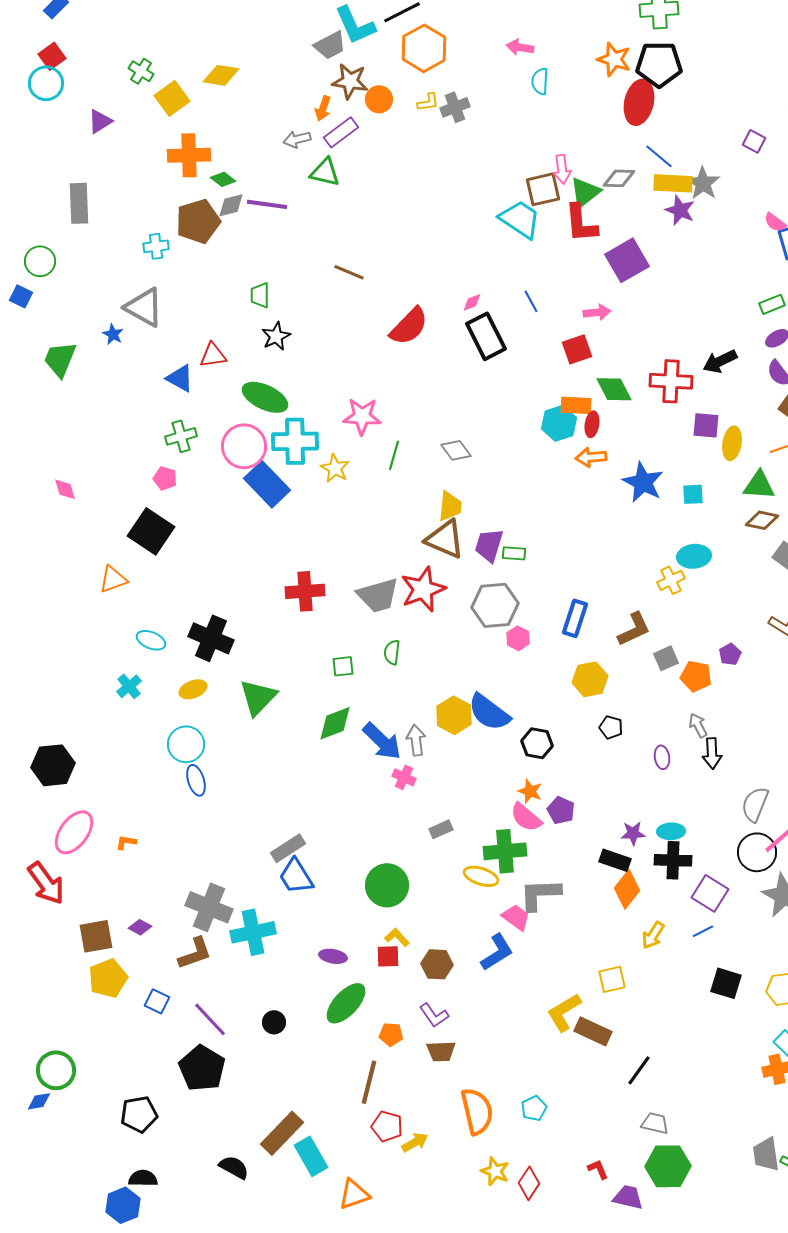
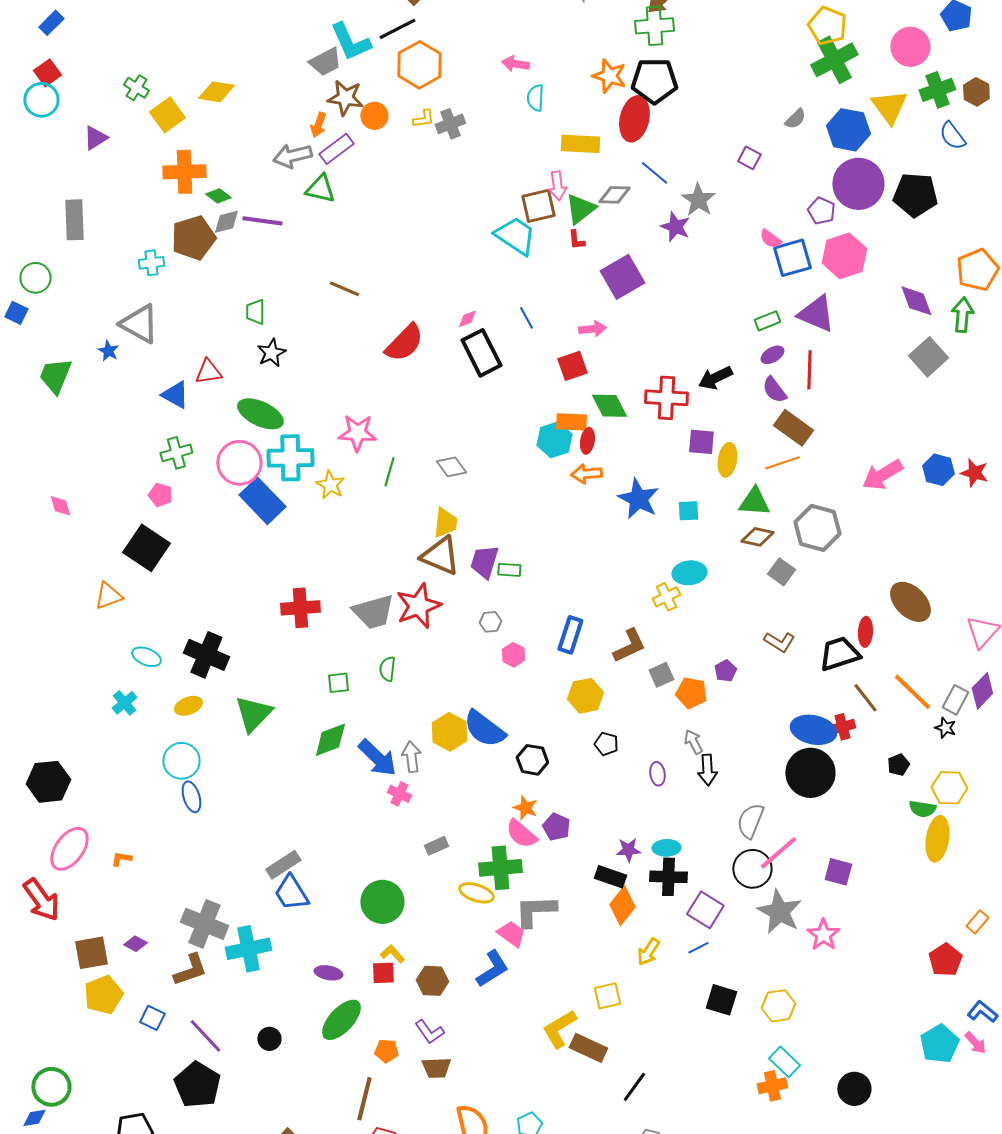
gray arrow: (297, 139) -> (292, 156), size x1.4
yellow rectangle: (673, 183) -> (580, 144), moved
red L-shape: (581, 223) -> (576, 240), size x0.5
gray hexagon: (495, 605) -> (490, 622), size x0.5

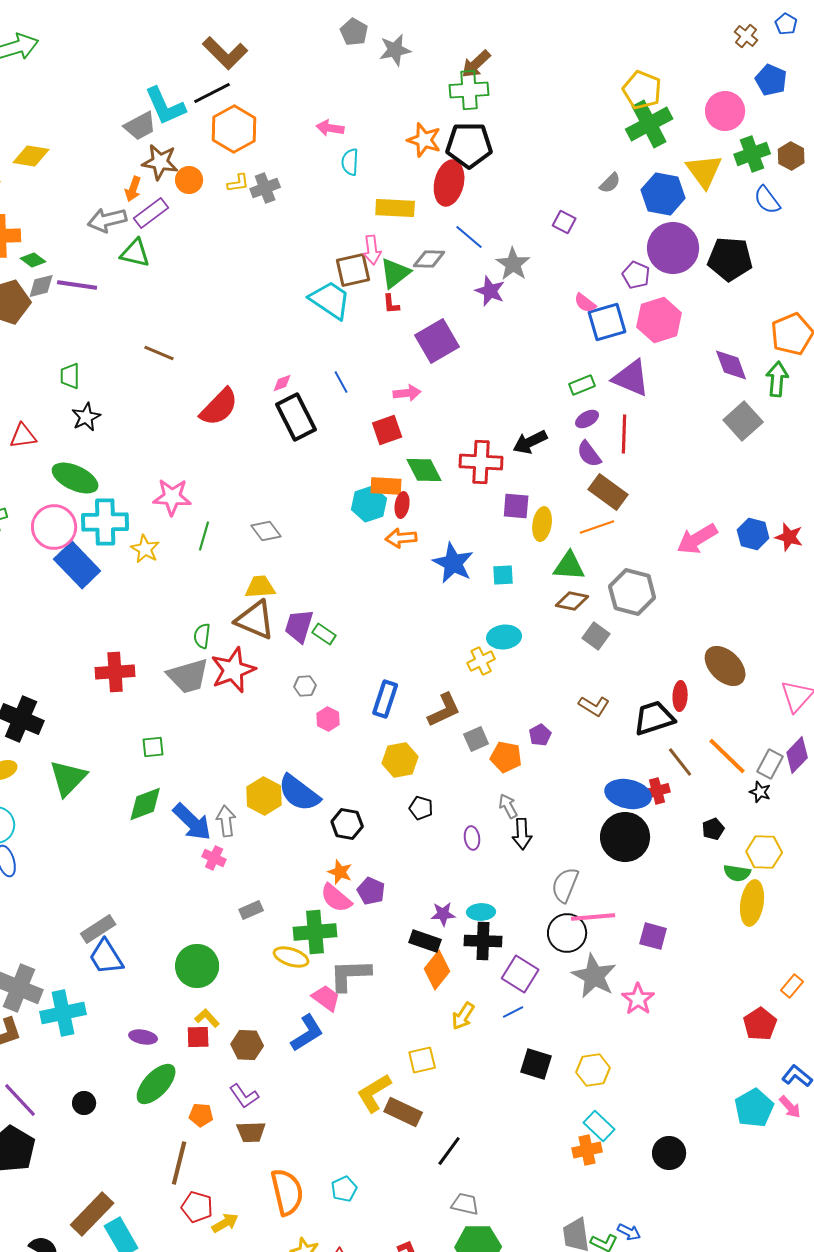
yellow trapezoid: (445, 523) -> (260, 587), turned -100
green rectangle: (509, 570) -> (324, 634), turned 30
green semicircle: (387, 669) -> (202, 636), moved
pink line: (778, 853) -> (593, 917), turned 36

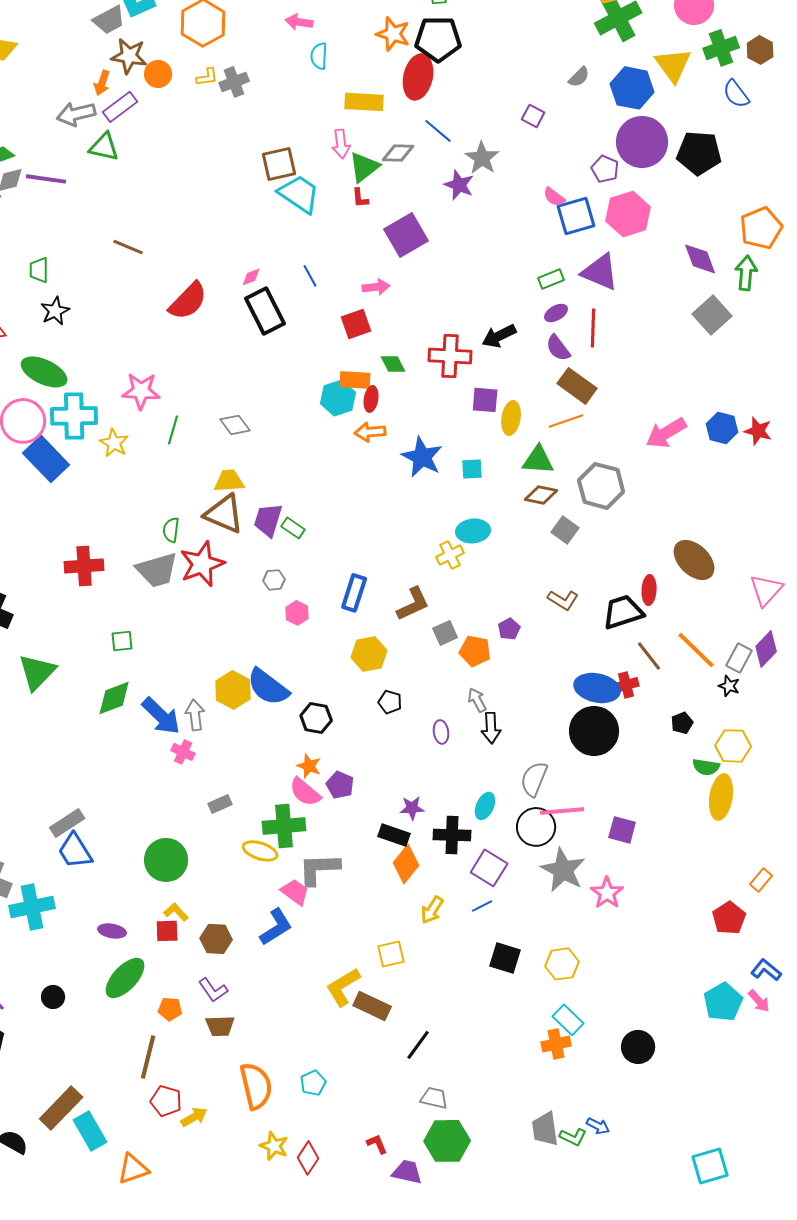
brown square: (353, 270) -> (279, 164), moved
green diamond: (424, 470) -> (393, 364), size x0.7
cyan ellipse: (481, 912) -> (485, 806), moved, turned -64

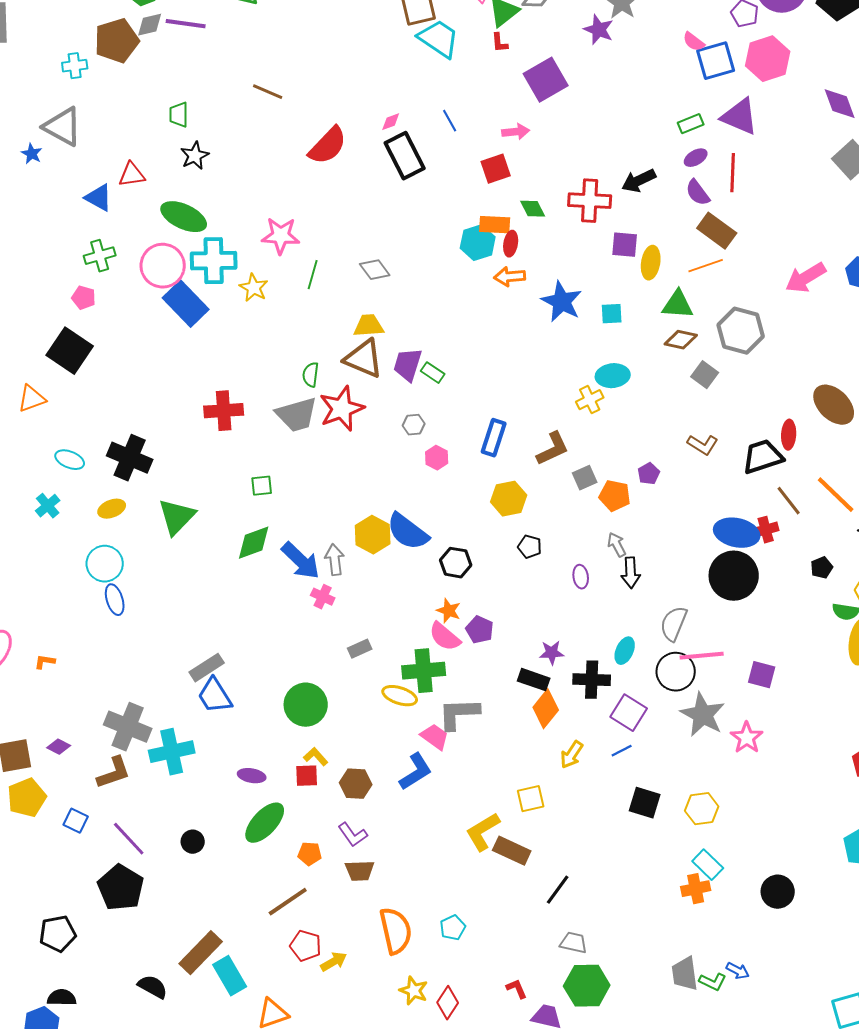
brown line: (148, 1057) -> (288, 902), turned 42

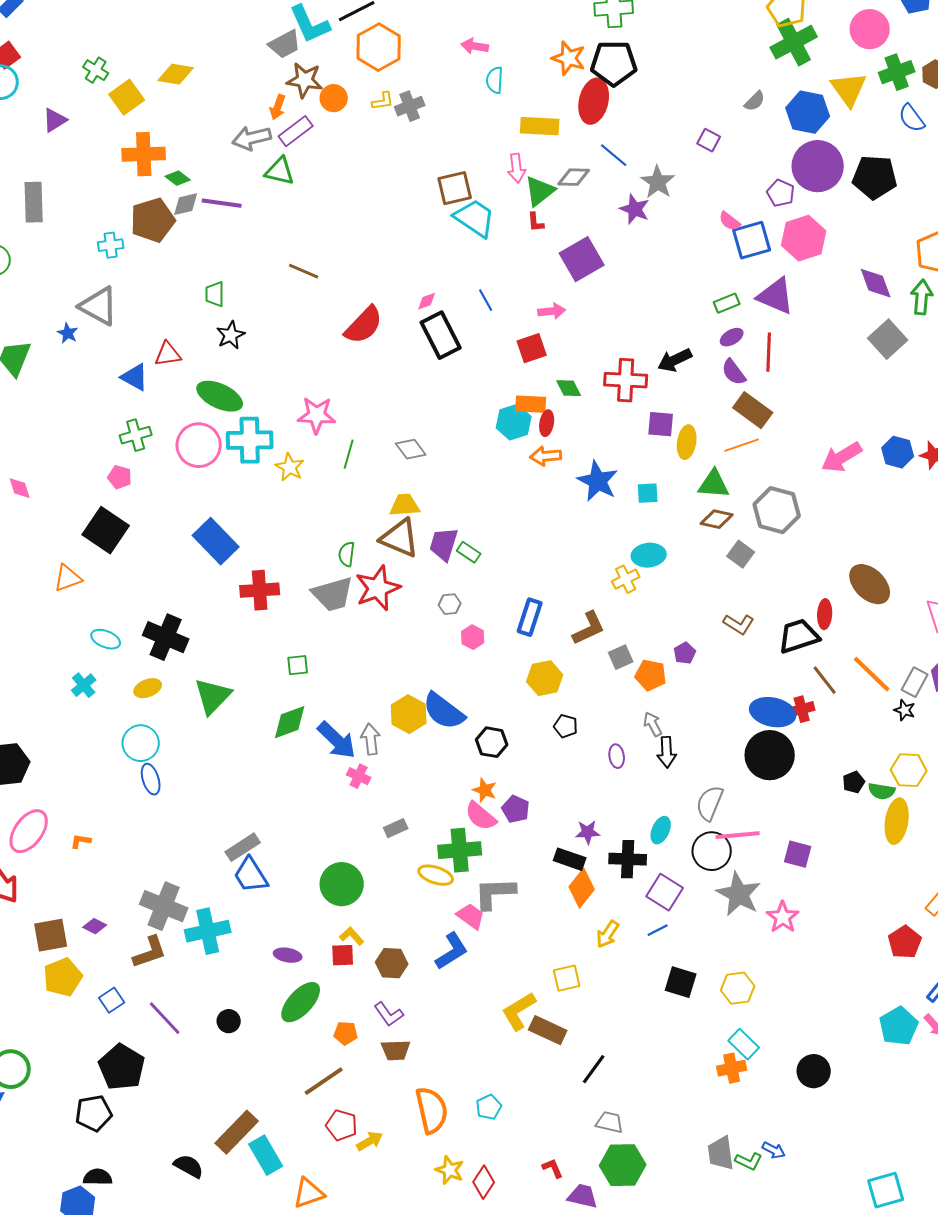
blue rectangle: (186, 304) -> (216, 541), moved
black pentagon: (822, 568) -> (854, 782), moved
blue square: (76, 821) -> (112, 1000), turned 30
black pentagon: (121, 888) -> (122, 1067), moved

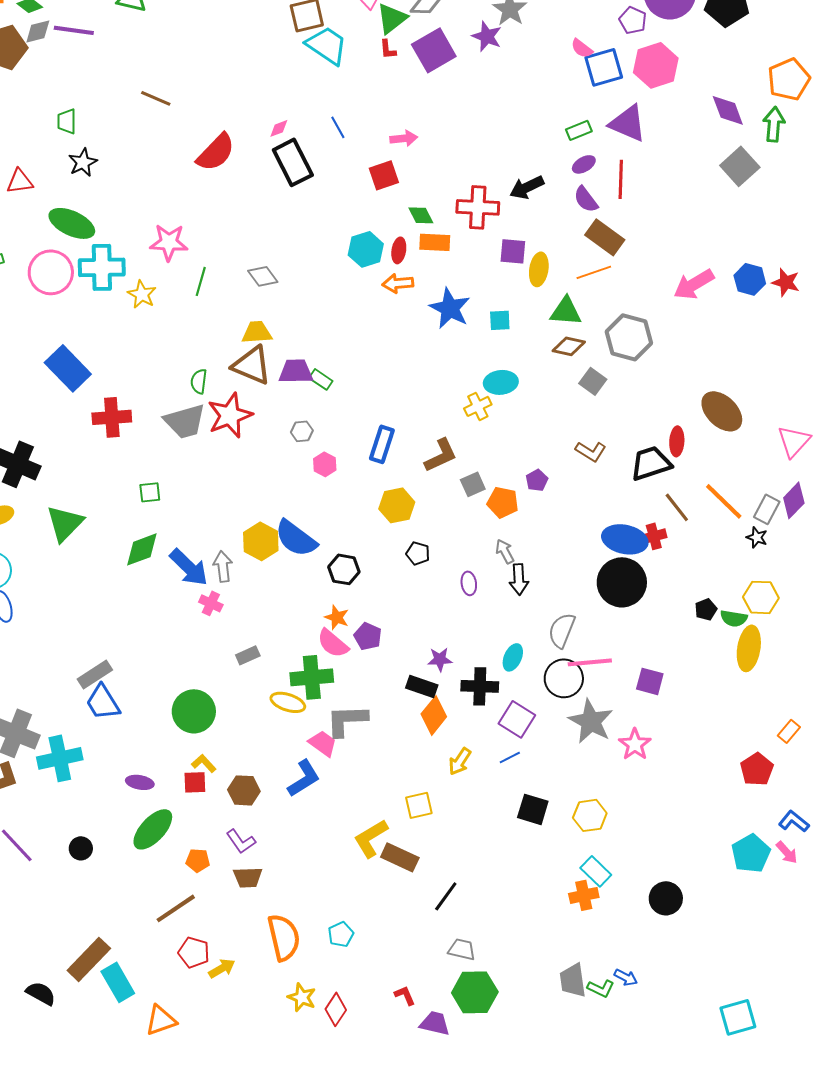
purple square: (582, 259) -> (434, 50), moved
orange rectangle: (531, 404) -> (435, 242), moved
purple trapezoid: (444, 544) -> (296, 371), turned 72

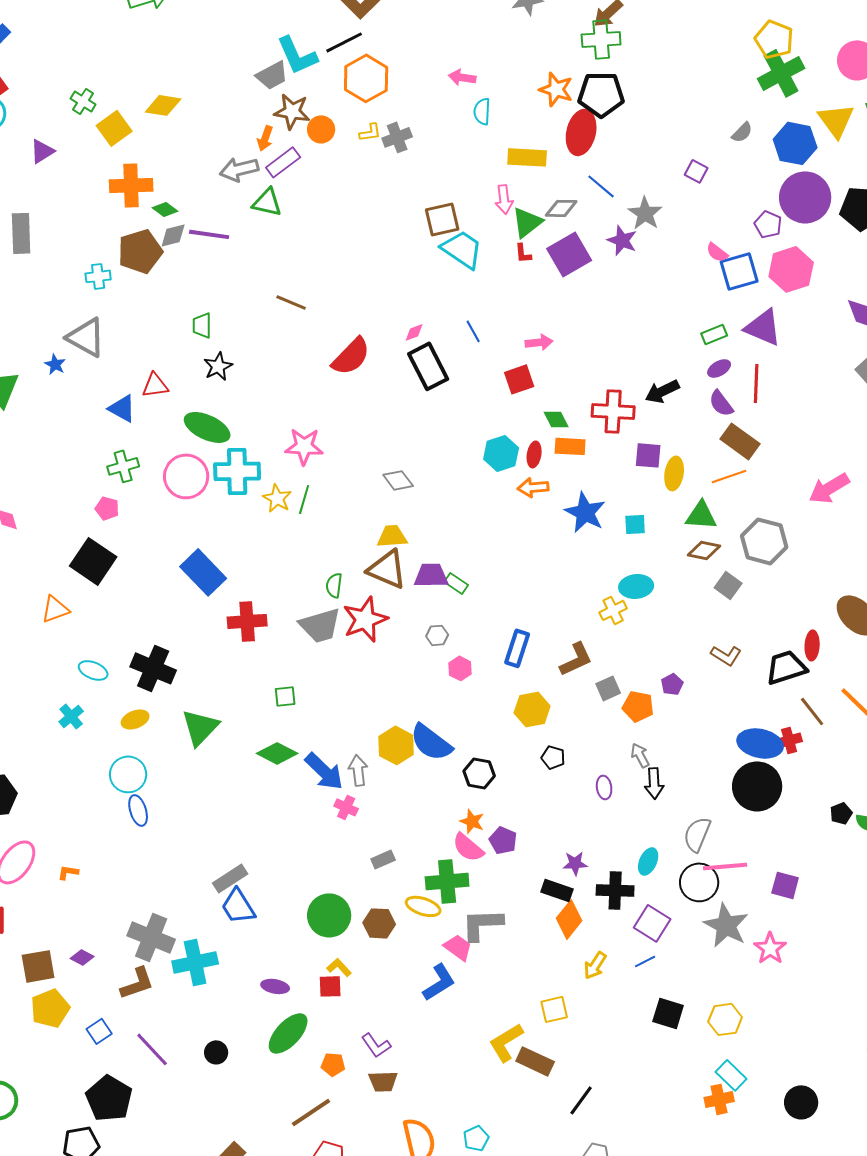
green line: (201, 281) -> (304, 499), moved
green diamond: (142, 549) -> (277, 753), turned 48
brown hexagon: (244, 790) -> (379, 923), moved

